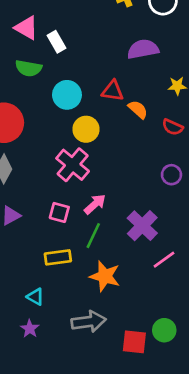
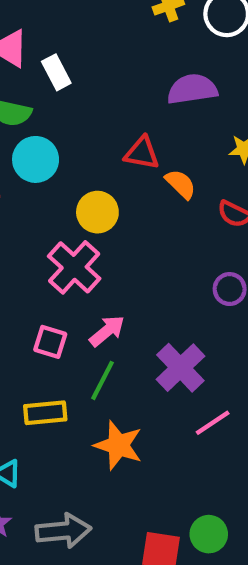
cyan circle: (67, 95) -> (36, 159), moved
gray arrow: (89, 322) -> (63, 531), moved

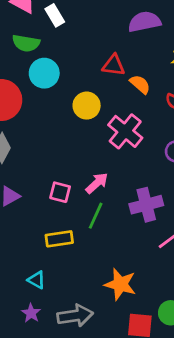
pink cross: (74, 267) -> (125, 131), moved
purple cross: (180, 368) -> (146, 205), turned 32
orange star: (118, 445) -> (120, 284), moved

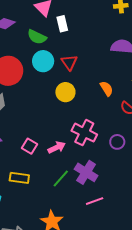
red triangle: (114, 65) -> (69, 62), moved, turned 30
pink cross: (125, 131) -> (84, 133), moved, turned -30
purple cross: (146, 205) -> (86, 172), turned 30
green line: (96, 216) -> (61, 178), moved

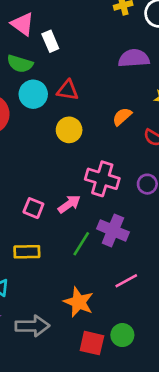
red triangle: (69, 62) -> (68, 90), turned -36
orange semicircle: (107, 89) -> (122, 117), turned -91
pink line: (95, 201) -> (126, 281), moved

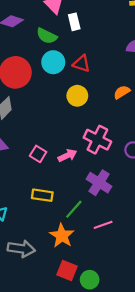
green line: (81, 244) -> (74, 209), moved
yellow rectangle: (27, 252) -> (42, 195), moved
green circle: (122, 335) -> (90, 280), moved

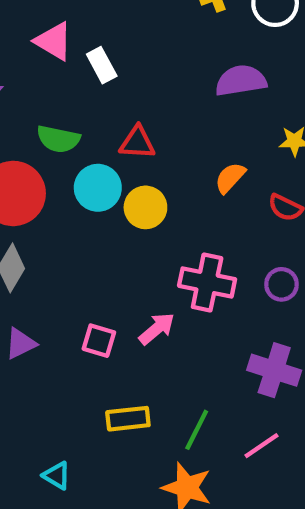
green semicircle: (47, 36) -> (58, 139), moved
cyan circle: (53, 62) -> (98, 188), moved
purple cross: (99, 183) -> (274, 370), moved

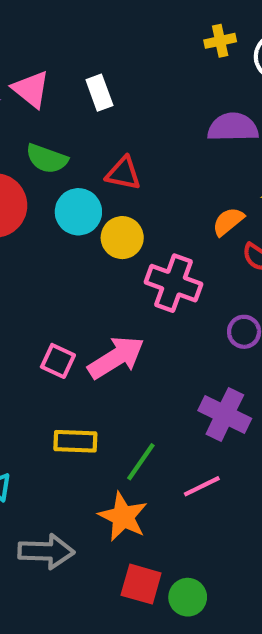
pink triangle: (54, 41) -> (31, 89), moved
orange semicircle: (230, 178) -> (228, 221), moved
pink cross: (207, 283) -> (174, 283), moved
pink arrow: (157, 329) -> (116, 357), size x1.5

